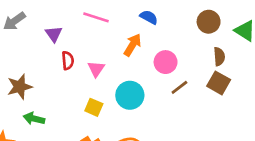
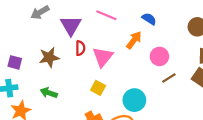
purple triangle: (54, 34) -> (71, 26), size x1.5
pink triangle: (96, 69) -> (103, 57), size x1.5
brown star: (20, 87) -> (49, 57), moved
cyan circle: (130, 95) -> (134, 100), moved

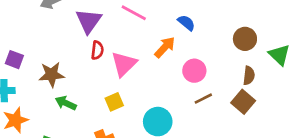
brown star: (49, 57) -> (52, 75), moved
yellow square: (98, 88) -> (114, 102), turned 32
green arrow: (49, 93) -> (66, 103), moved

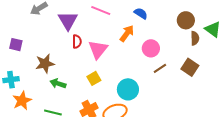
purple square: (14, 60) -> (16, 45), moved
brown semicircle: (249, 76) -> (195, 38), moved

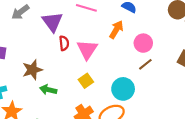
brown line: (160, 68) -> (145, 64), moved

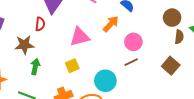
red semicircle: (64, 43) -> (40, 24), moved
pink triangle: (87, 50) -> (80, 37), turned 30
green arrow: (48, 90) -> (35, 67), turned 77

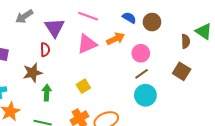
brown circle: (172, 18) -> (152, 22), moved
orange arrow: (111, 24) -> (116, 39), turned 30
pink triangle: (80, 37) -> (87, 44), moved
cyan circle: (105, 81) -> (145, 95), moved

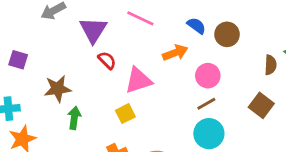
pink triangle: (87, 44) -> (138, 80), moved
red semicircle: (45, 50) -> (107, 60), moved, turned -48

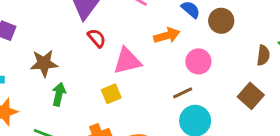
brown line: (206, 104) -> (183, 93), moved

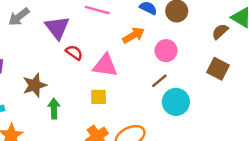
brown semicircle: (263, 55) -> (220, 31), turned -126
pink triangle: (127, 61) -> (105, 65), turned 36
yellow square: (111, 94) -> (99, 97), turned 36

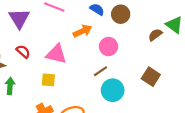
red semicircle: (74, 52) -> (23, 51), moved
brown square: (218, 69) -> (151, 77), moved

